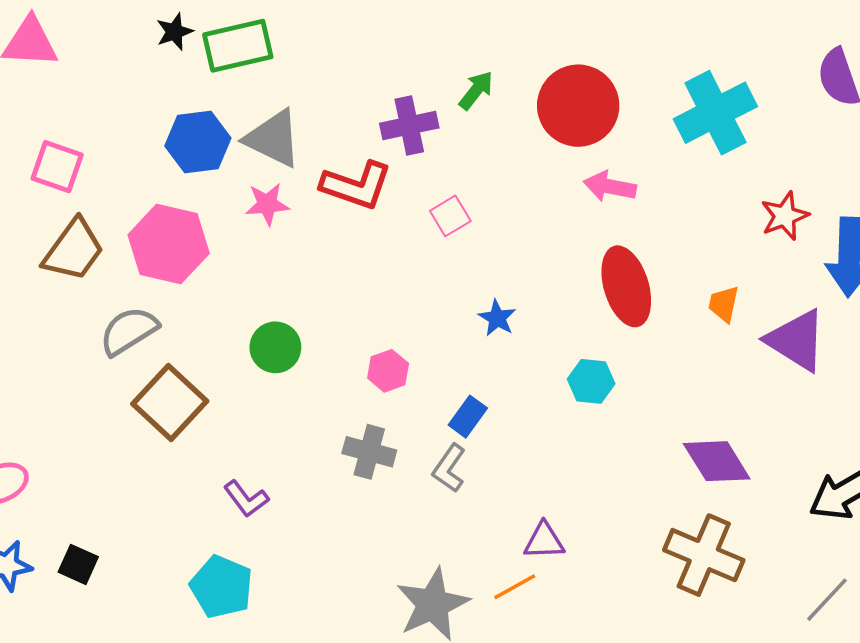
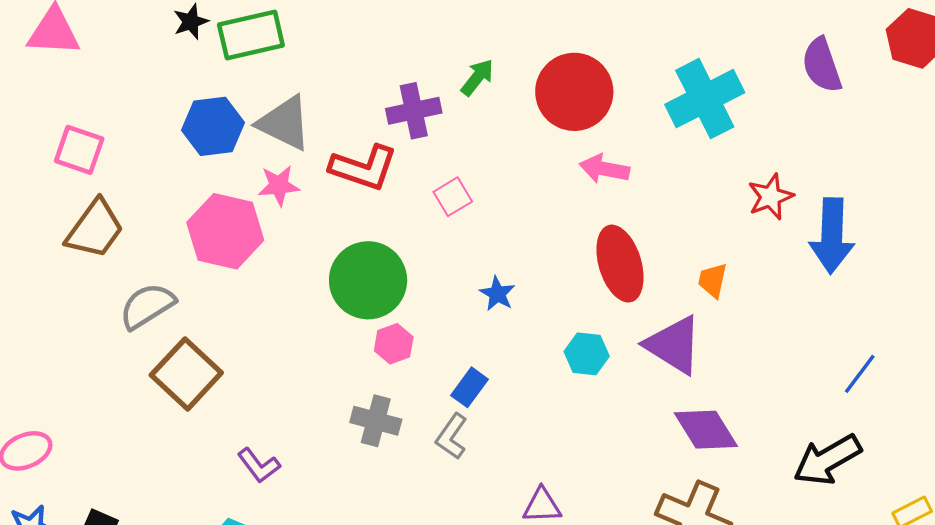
pink hexagon: (169, 244) -> (225, 231), moved
purple triangle: (796, 340) -> (674, 345), moved
green circle: (275, 347) -> (368, 280), moved, size x1.6

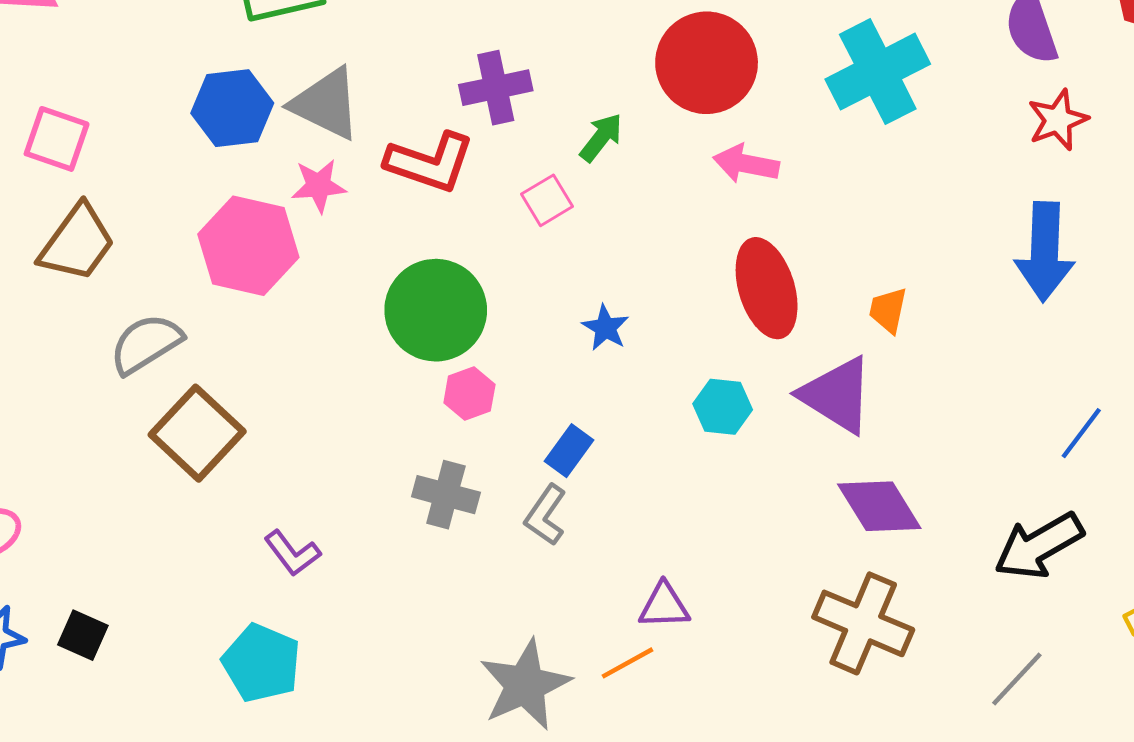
green arrow: (477, 77) -> (601, 137), moved
red star: (771, 197) -> (1058, 120), moved

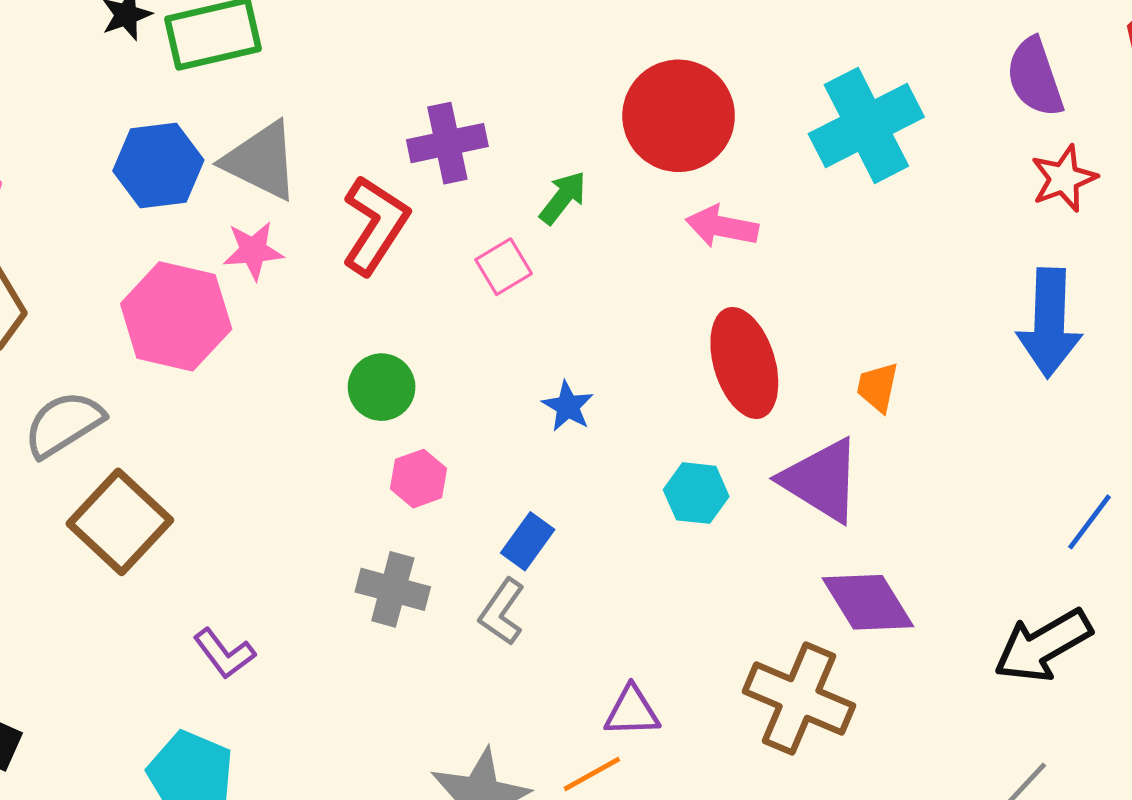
red L-shape: (430, 162) -> (375, 225), turned -76
green circle: (436, 310) -> (382, 387), size x0.6
brown cross: (863, 623) -> (799, 699), moved

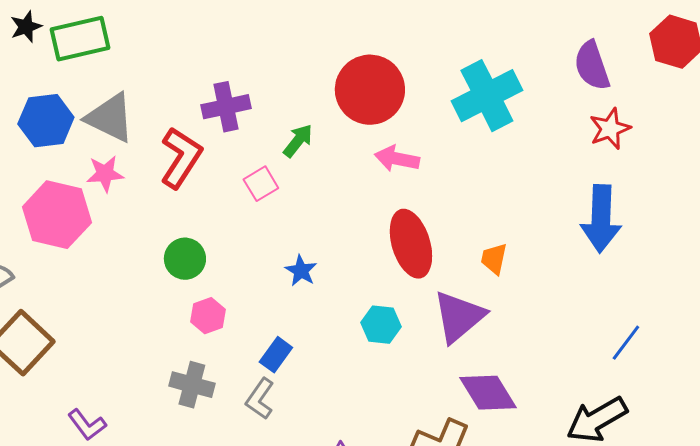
purple triangle: (821, 480) -> (459, 317), turned 48

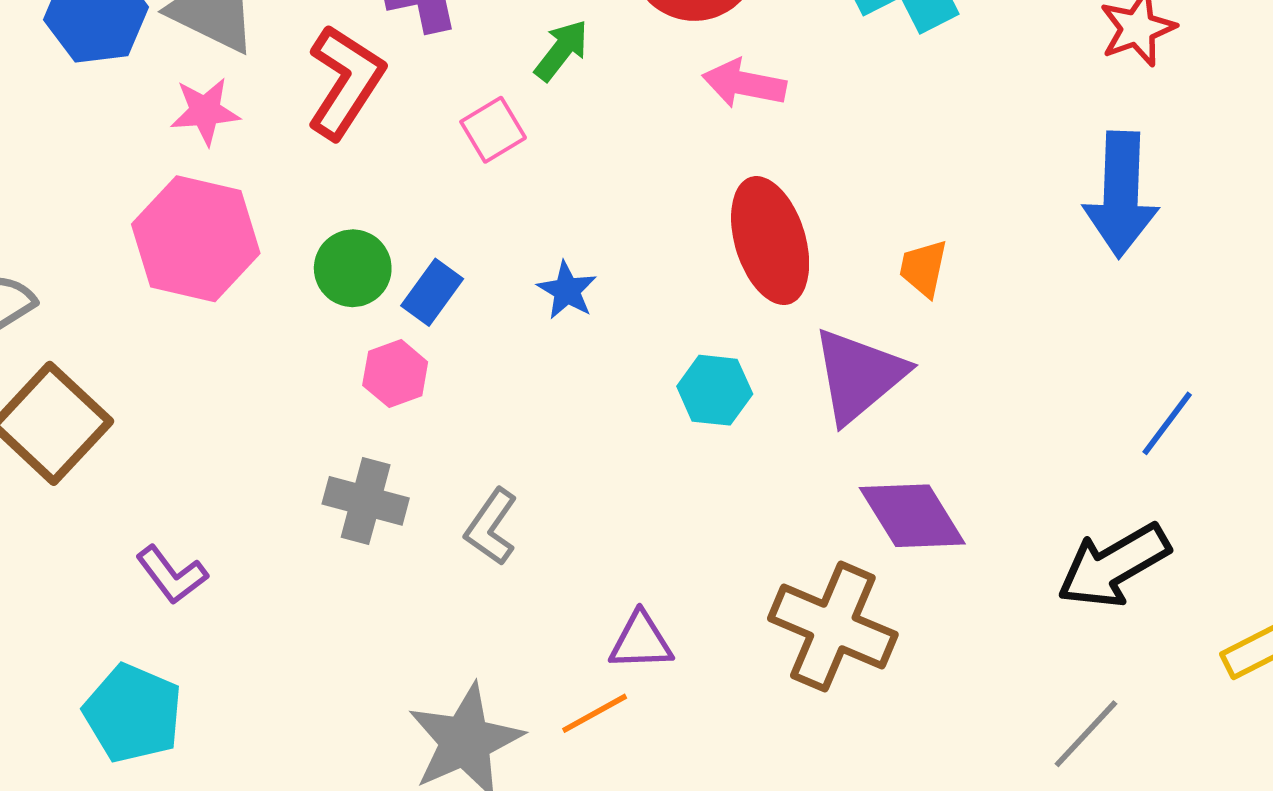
pink hexagon: (57, 215) -> (196, 239), moved
blue rectangle: (276, 355) -> (432, 292), moved

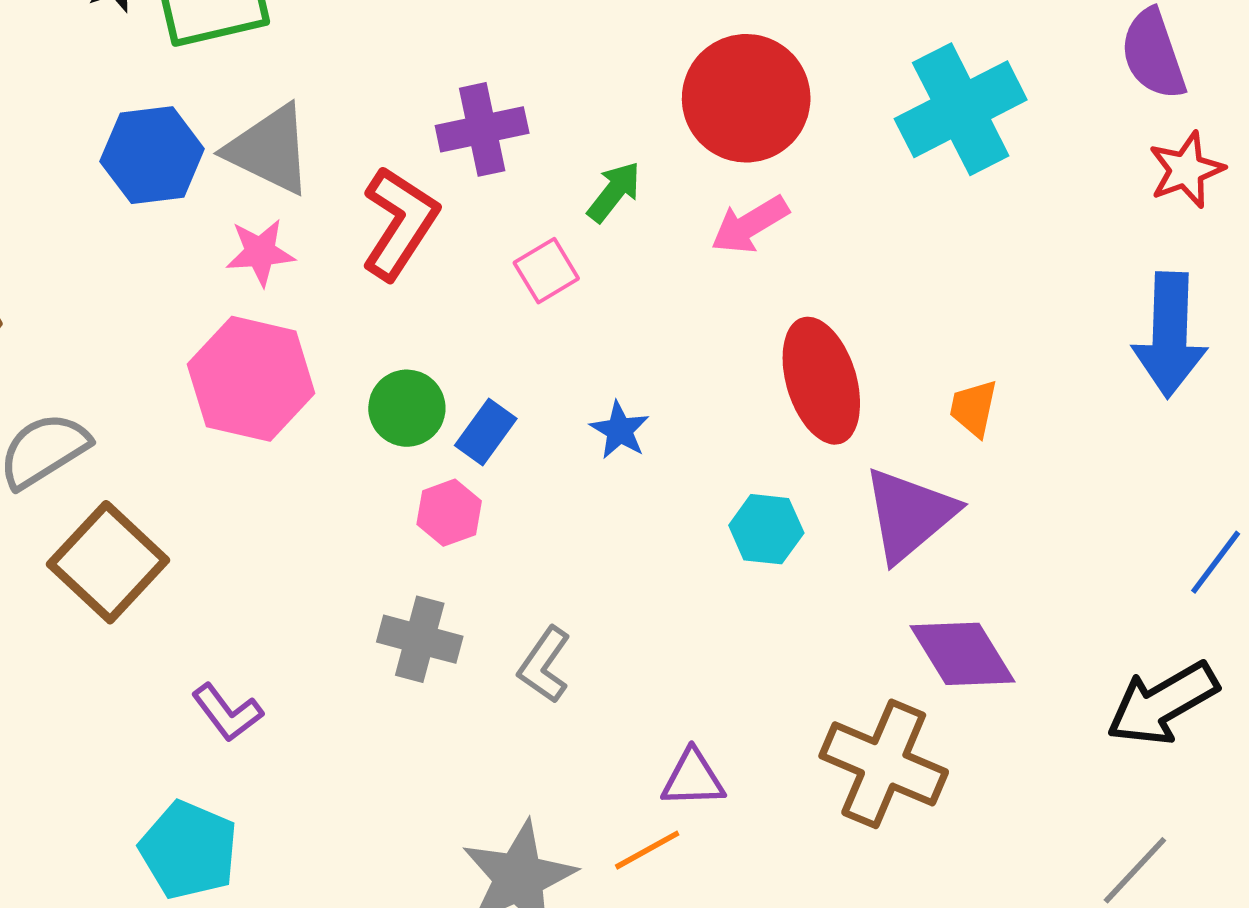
pink arrow: (744, 84) -> (750, 225), moved, turned -42

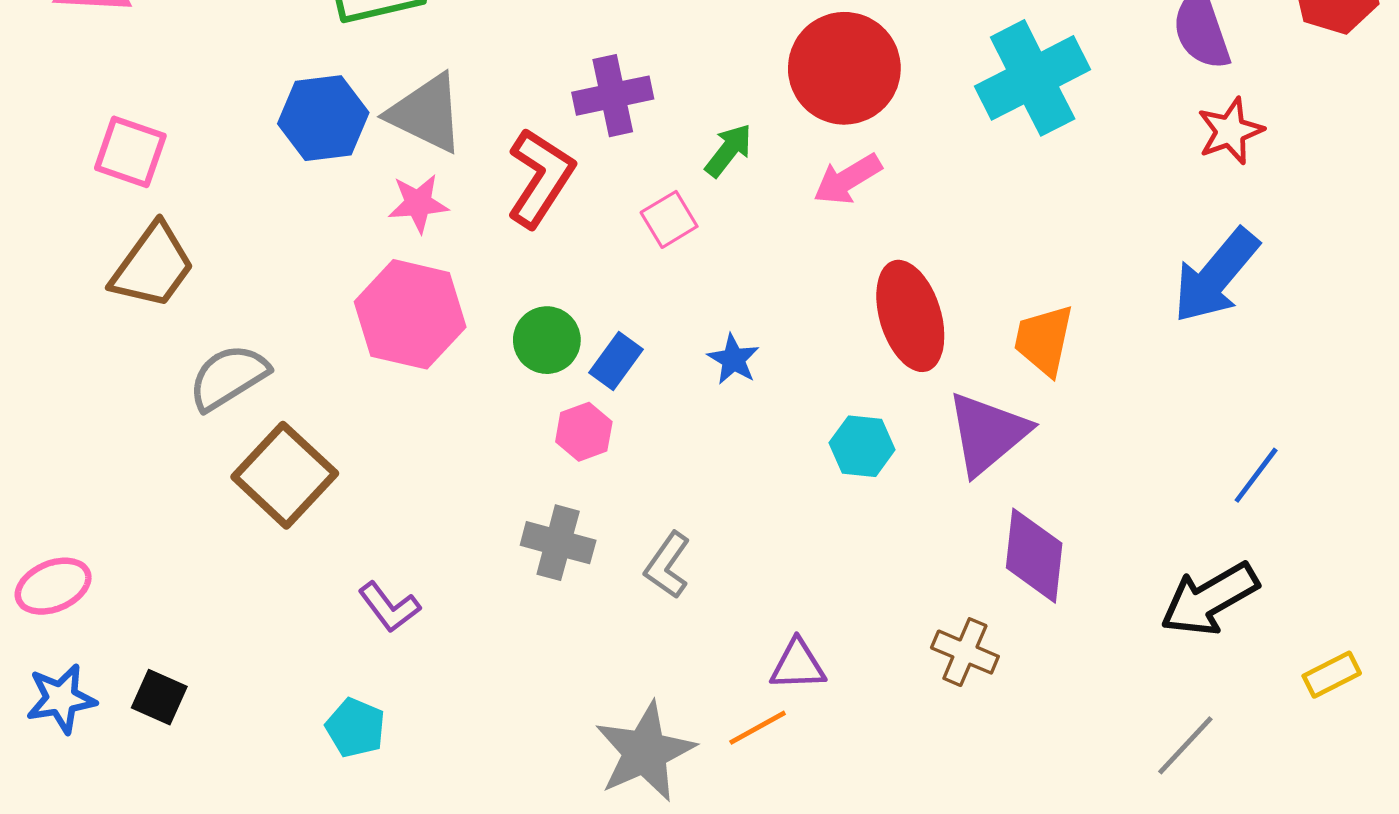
blue arrow: (1170, 335) -> (1216, 276), turned 38
orange trapezoid: (974, 408) -> (1044, 340), size x1.4
purple diamond: (963, 654) -> (1034, 556), turned 38
brown cross: (884, 764) -> (965, 652), size x0.6
cyan pentagon: (189, 850) -> (355, 728), size x0.7

